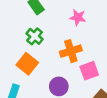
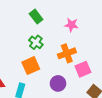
orange square: (27, 64) -> (31, 66), turned 30

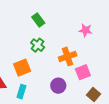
pink star: (71, 25) -> (86, 30), moved
orange square: (31, 66) -> (22, 68), moved

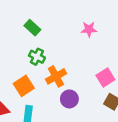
orange cross: (68, 56) -> (56, 76), moved
pink square: (83, 72) -> (105, 78), moved

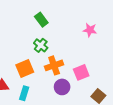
pink square: (105, 78) -> (81, 72), moved

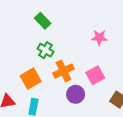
pink star: (90, 30) -> (99, 38), moved

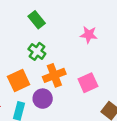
pink star: (99, 38) -> (89, 35), moved
purple circle: (76, 94) -> (43, 99), moved

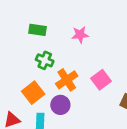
green rectangle: (37, 20) -> (37, 30), turned -30
pink star: (89, 35) -> (80, 35), moved

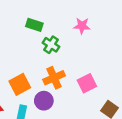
pink star: (80, 35) -> (82, 26), moved
green cross: (45, 60) -> (51, 45), moved

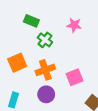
orange square: (20, 84) -> (17, 63), moved
purple circle: (44, 101) -> (46, 94), moved

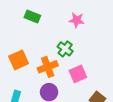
green cross: (45, 40) -> (65, 49), moved

